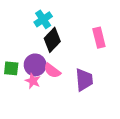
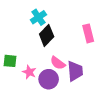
purple circle: (35, 65) -> (49, 79), moved
pink semicircle: (52, 71) -> (58, 63), moved

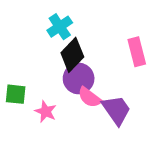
purple trapezoid: (75, 71) -> (116, 110), turned -30
purple circle: (49, 79) -> (79, 78), moved

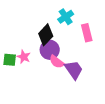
cyan cross: (60, 27) -> (66, 17), moved
pink star: (46, 112) -> (24, 57), moved

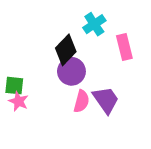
pink star: (24, 57) -> (19, 101), moved
pink semicircle: (57, 62) -> (81, 101), moved, turned -112

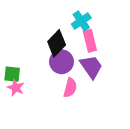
pink rectangle: (124, 47) -> (90, 41), moved
purple trapezoid: (106, 100) -> (91, 67), moved

